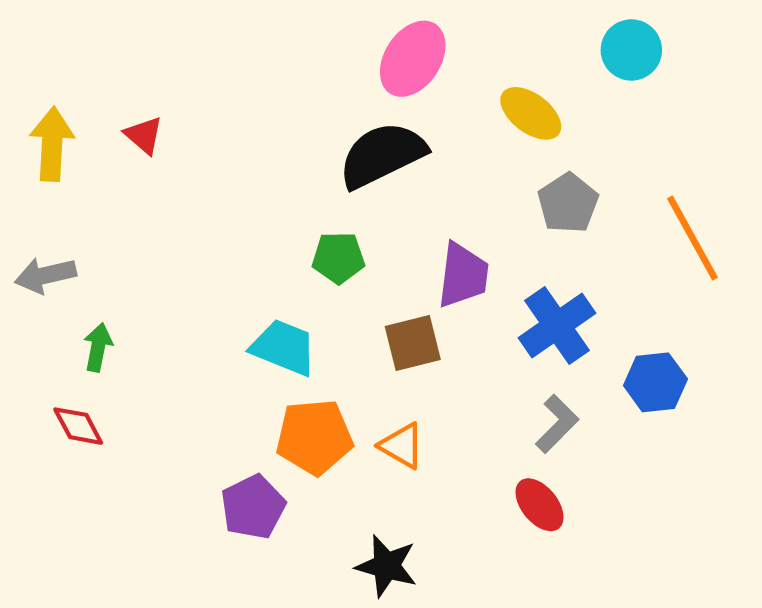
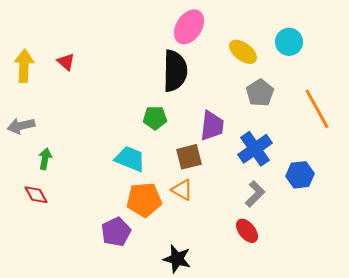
cyan circle: (631, 50) -> (289, 42), moved
black semicircle: (382, 155) -> (175, 71), turned 117
orange triangle: (402, 446) -> (182, 190), moved

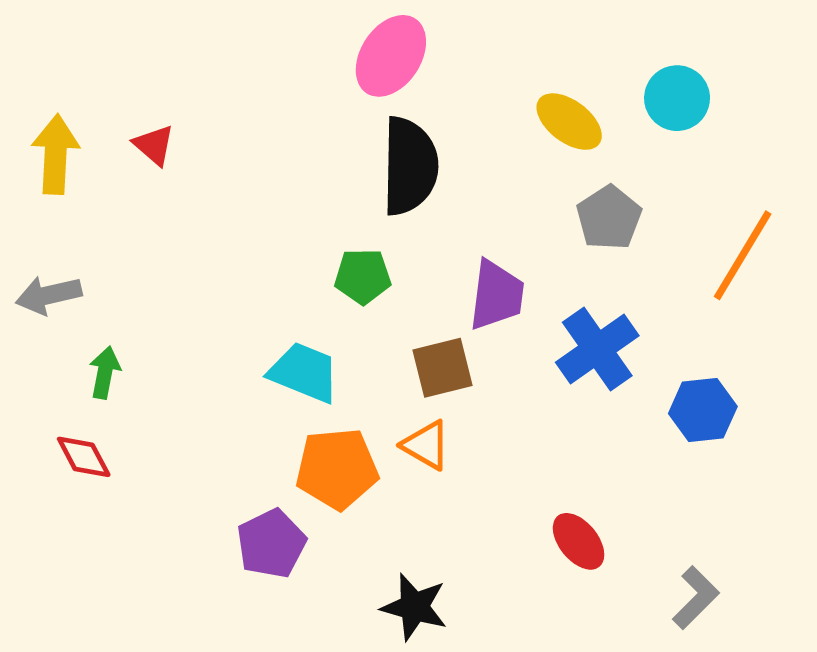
pink ellipse: (189, 27) -> (391, 56), moved
orange line: (317, 109) -> (743, 255), turned 60
gray L-shape: (255, 194) -> (696, 598), moved

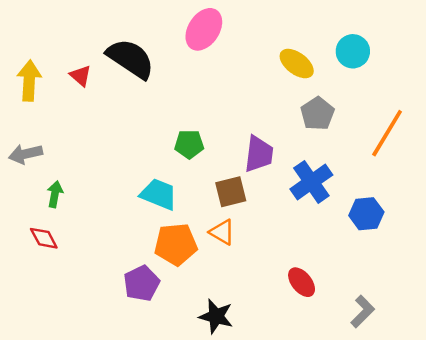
black semicircle: (410, 166) -> (131, 59), moved, turned -57

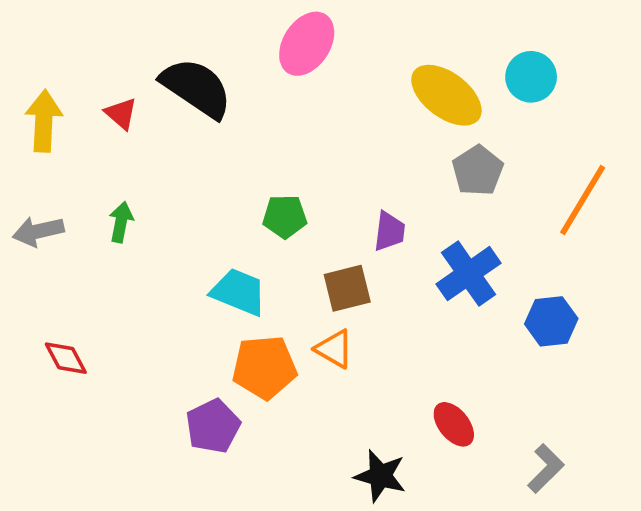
yellow ellipse: (297, 64) -> (446, 95), size x1.4
purple trapezoid: (259, 154) -> (389, 231), size x0.7
green arrow: (55, 194) -> (121, 222), moved
black star: (216, 316) -> (380, 476), moved

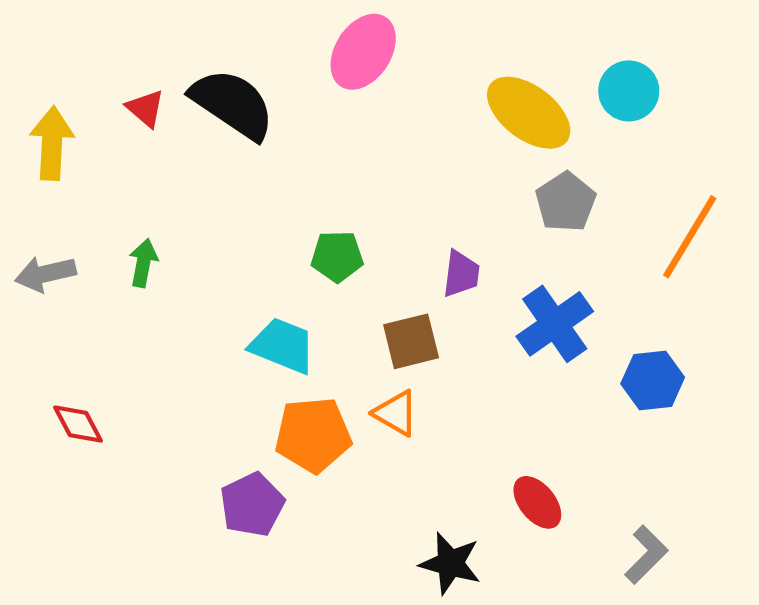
red triangle: (121, 114) -> (145, 108), moved

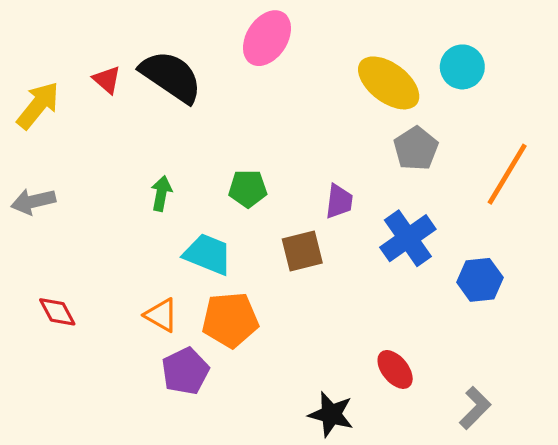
yellow arrow: (52, 143) -> (38, 105), turned 36
green arrow: (143, 263) -> (161, 193), moved
orange triangle: (396, 413) -> (161, 315), moved

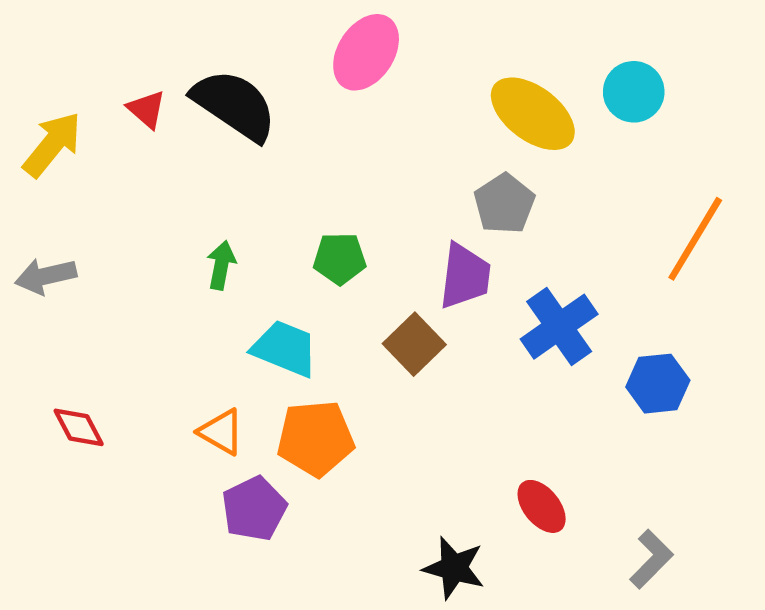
gray pentagon: (416, 149) -> (504, 204), moved
purple trapezoid: (339, 201) -> (465, 276), size x1.4
brown square: (302, 251) -> (414, 344), turned -30

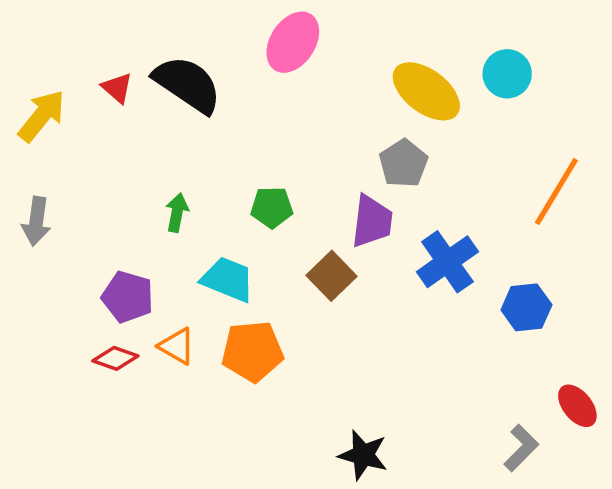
gray arrow: (46, 276) -> (36, 221), turned -69
red diamond: (79, 427) -> (115, 358), moved, turned -42
red ellipse: (542, 506) -> (577, 406), moved
purple pentagon: (254, 509) -> (128, 297), moved, turned -30

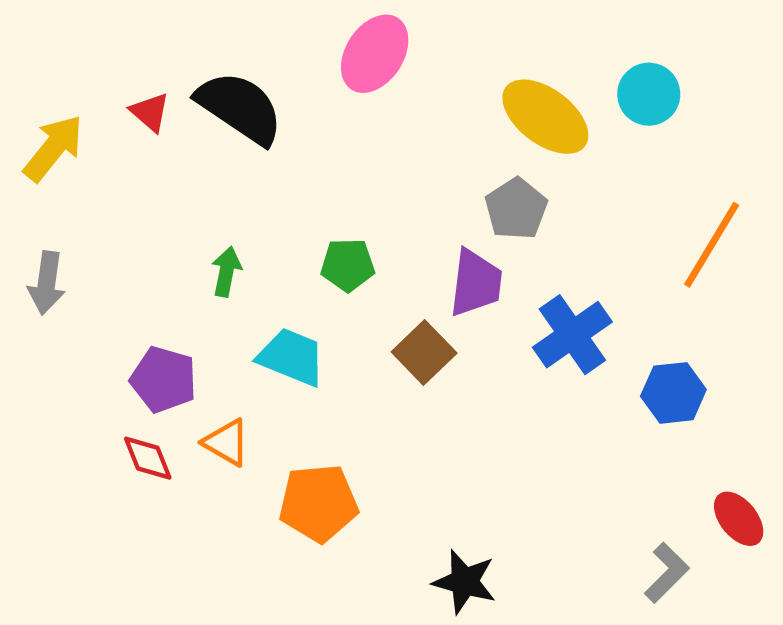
orange pentagon: (252, 351) -> (318, 503), moved
red diamond: (115, 358) -> (148, 458), turned 48

